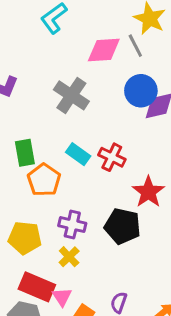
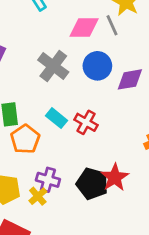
blue circle: (141, 91) -> (97, 66), moved
red star: (148, 192) -> (115, 177), moved
yellow cross: (69, 257) -> (38, 196), moved

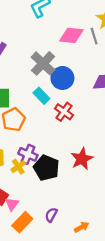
blue circle: (97, 66) -> (62, 78), moved
cyan rectangle: (56, 118) -> (41, 96), moved
black pentagon: (92, 184) -> (46, 168), moved

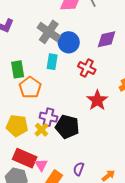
cyan rectangle: (41, 96) -> (52, 62), turned 63
red cross: (64, 112) -> (87, 68), moved
red star: (82, 159) -> (97, 100), moved

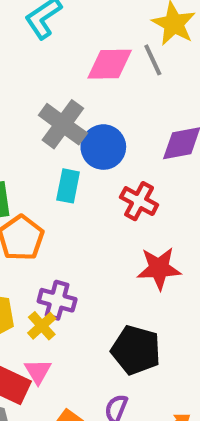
red star: (97, 100) -> (159, 268), turned 30
black pentagon: (67, 127) -> (136, 350), moved
pink triangle: (41, 165) -> (38, 371), moved

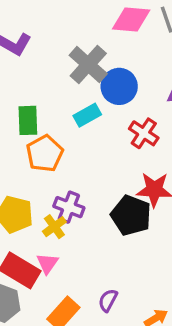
cyan rectangle: (68, 186) -> (87, 115), turned 44
black pentagon: (136, 350) -> (131, 215), moved

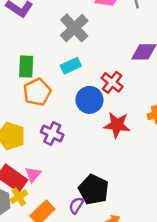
blue circle: (119, 86) -> (89, 100), moved
black pentagon: (131, 215) -> (94, 190), moved
yellow cross: (54, 227) -> (19, 197), moved

